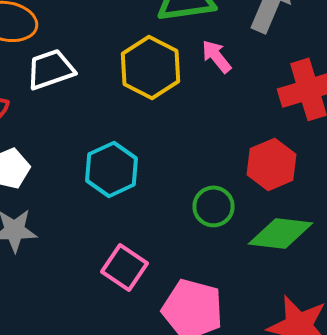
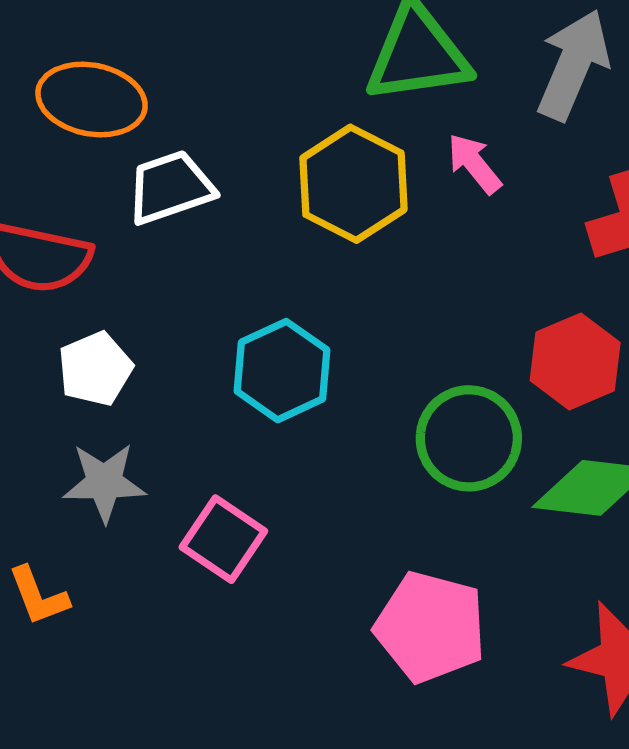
green circle: (214, 206) -> (469, 438), size x1.4
pink square: (124, 267) -> (223, 539), moved

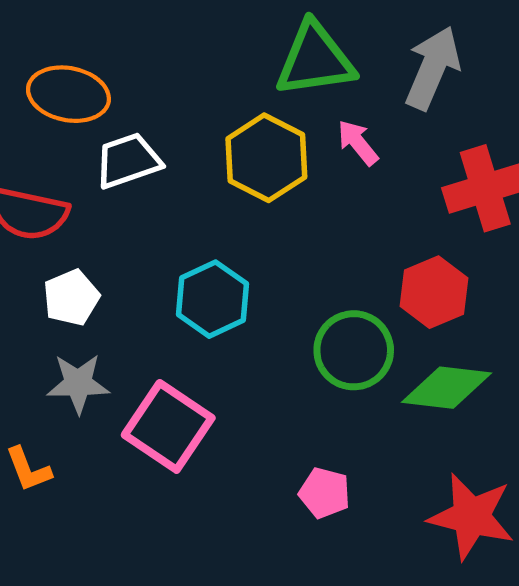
pink square: (223, 539) -> (168, 426), size x1.4
pink pentagon: (430, 627) -> (325, 493), size x0.6

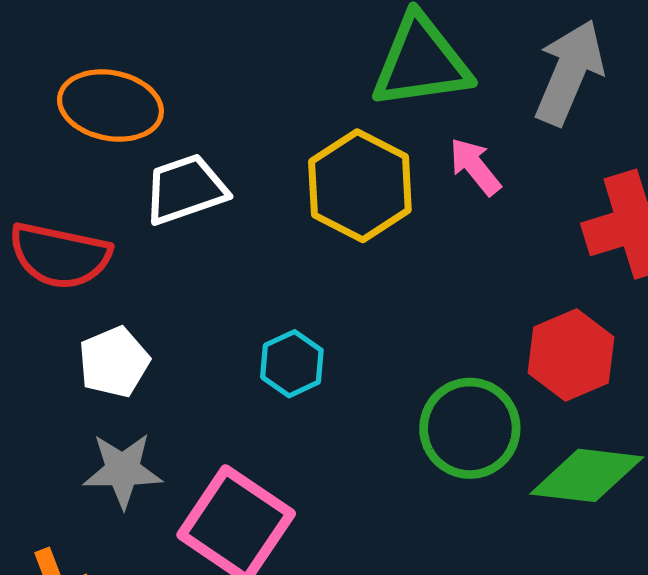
cyan hexagon: (212, 299) -> (292, 364), size x0.7

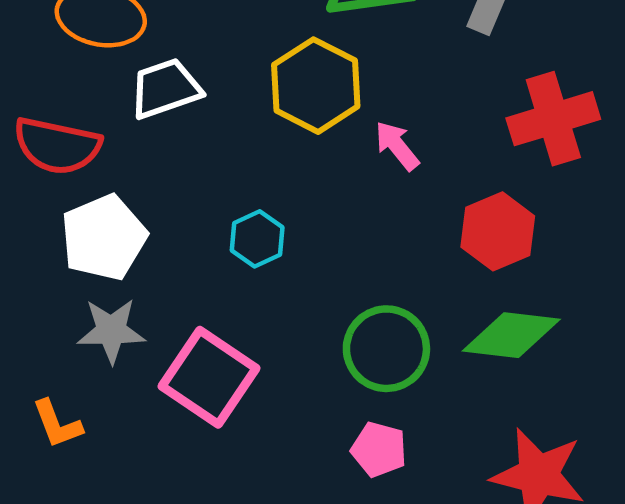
pink arrow: (475, 167) -> (397, 146), moved
white pentagon: (114, 362) -> (104, 237), size x1.4
green circle: (470, 428) -> (386, 349), moved

